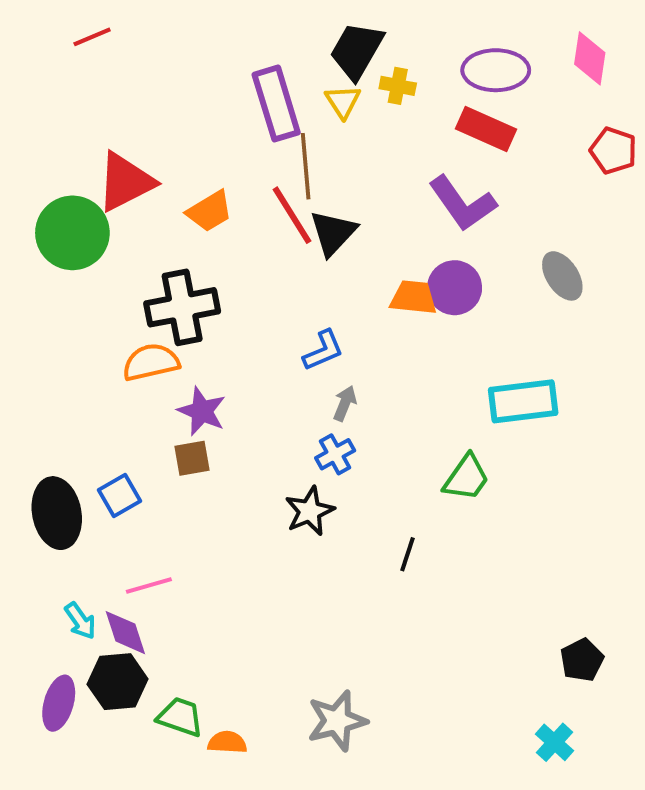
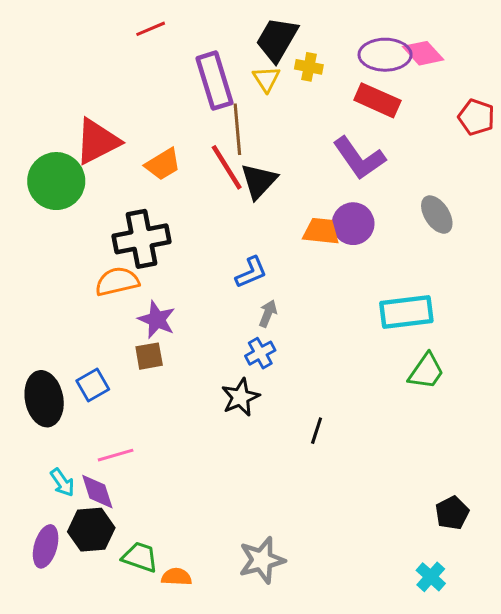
red line: (92, 37) -> (151, 29), moved
pink diamond: (590, 58) -> (423, 53), moved, turned -51
green trapezoid: (466, 478) -> (426, 371), moved

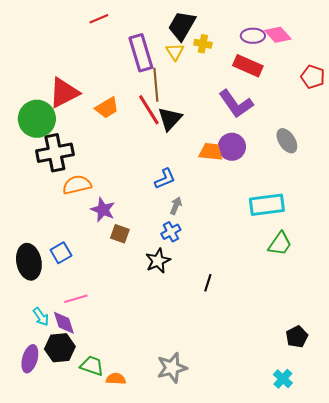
purple ellipse: (385, 55) -> (253, 36), size x0.7
black cross: (141, 239) -> (55, 153), moved
brown square: (149, 356) -> (120, 234), moved, turned 30

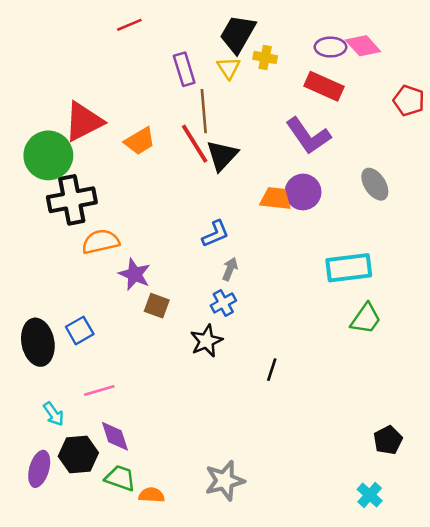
purple rectangle: (141, 53) -> (184, 69), size x0.7
purple diamond: (64, 323) -> (115, 436), moved

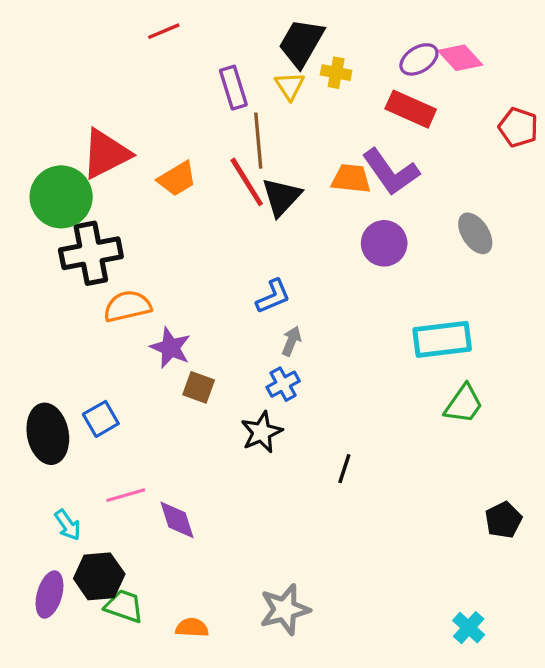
purple ellipse: (330, 47) -> (419, 59), turned -32
orange trapezoid: (276, 199) -> (351, 179), moved
purple diamond: (115, 436) -> (177, 520), moved
black pentagon: (388, 440) -> (503, 520), moved
green trapezoid: (120, 478) -> (124, 606), moved

